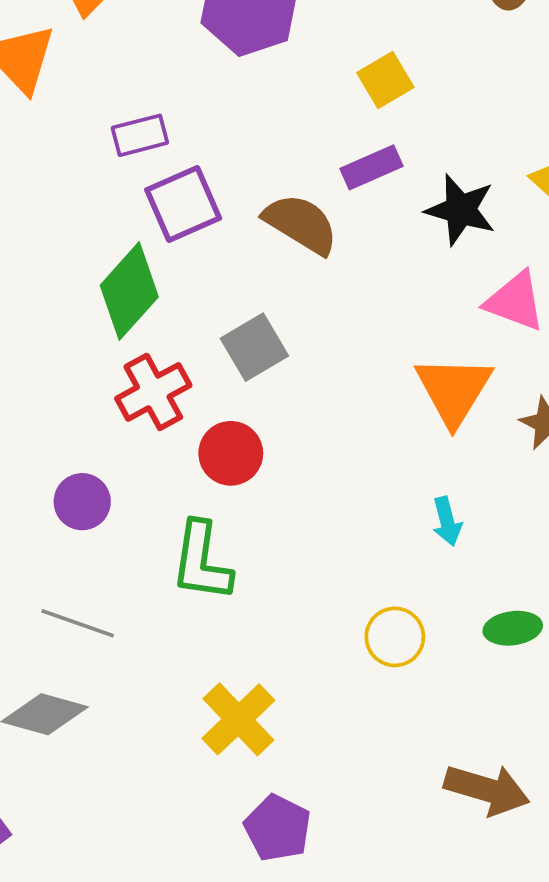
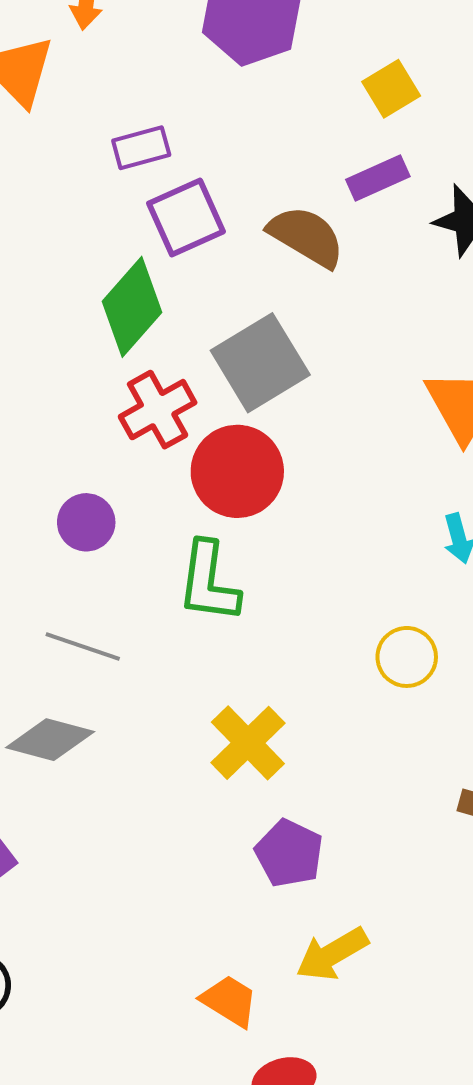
gray square: (254, 347) -> (260, 363), size x1.4
red circle: (231, 453) -> (237, 471), size x1.4

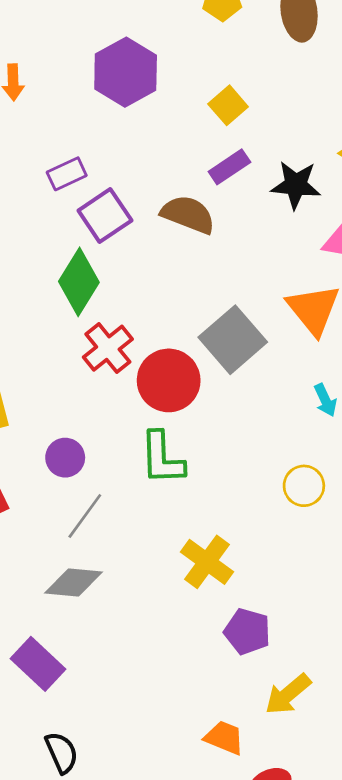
gray square: (260, 363) -> (233, 340), moved
purple circle: (86, 522) -> (65, 458), moved
gray line: (83, 646) -> (85, 516), turned -63

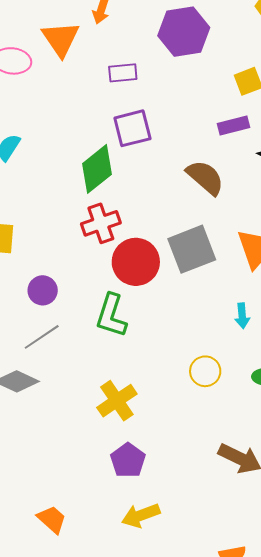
purple rectangle: (67, 174) -> (123, 73), moved
brown semicircle: (188, 214) -> (205, 177), moved
orange trapezoid: (224, 738) -> (52, 519), moved

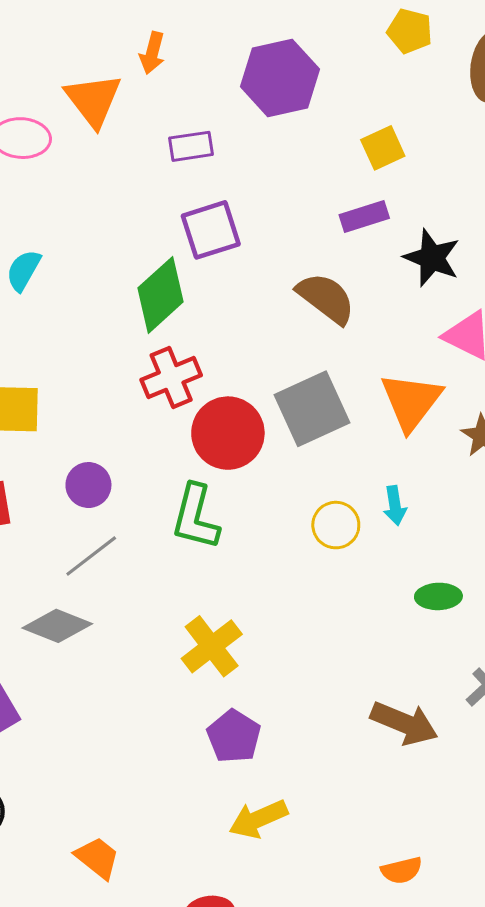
yellow circle: (205, 371) -> (336, 525), moved
orange trapezoid: (52, 519) -> (97, 858), moved

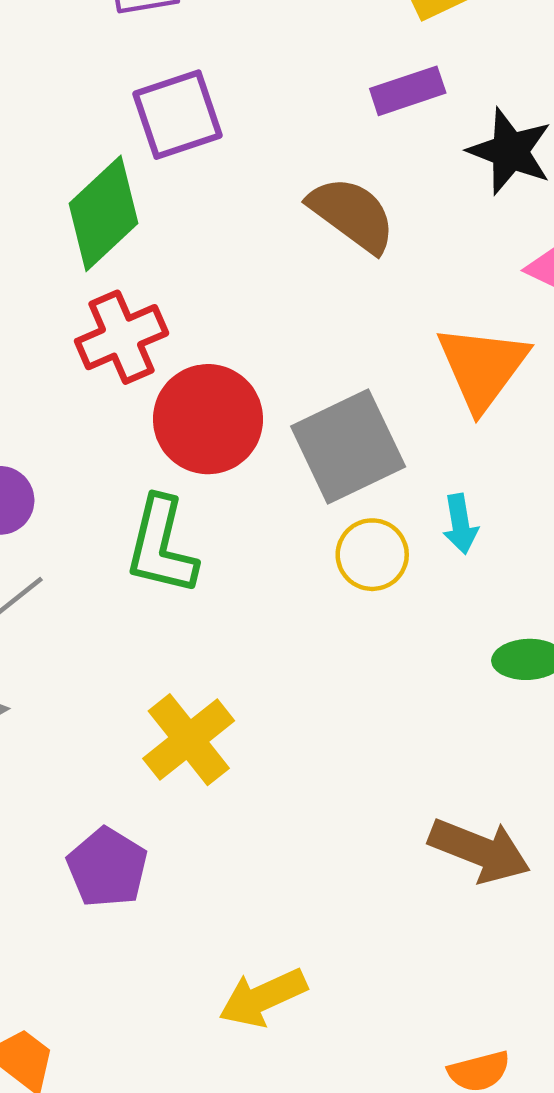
gray square: (312, 409) -> (348, 446), moved
purple pentagon: (234, 736) -> (107, 868), moved

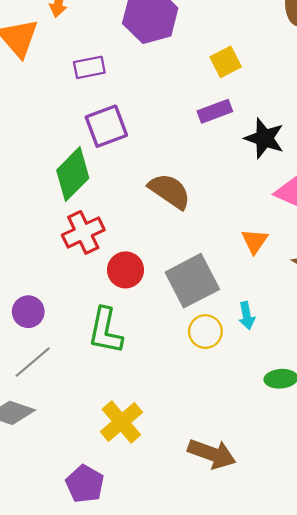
brown semicircle: (352, 214) -> (170, 191), moved
orange triangle: (482, 367) -> (255, 241), size x0.6
red circle: (208, 419) -> (126, 270), size x0.7
brown arrow: (480, 850) -> (212, 454), moved

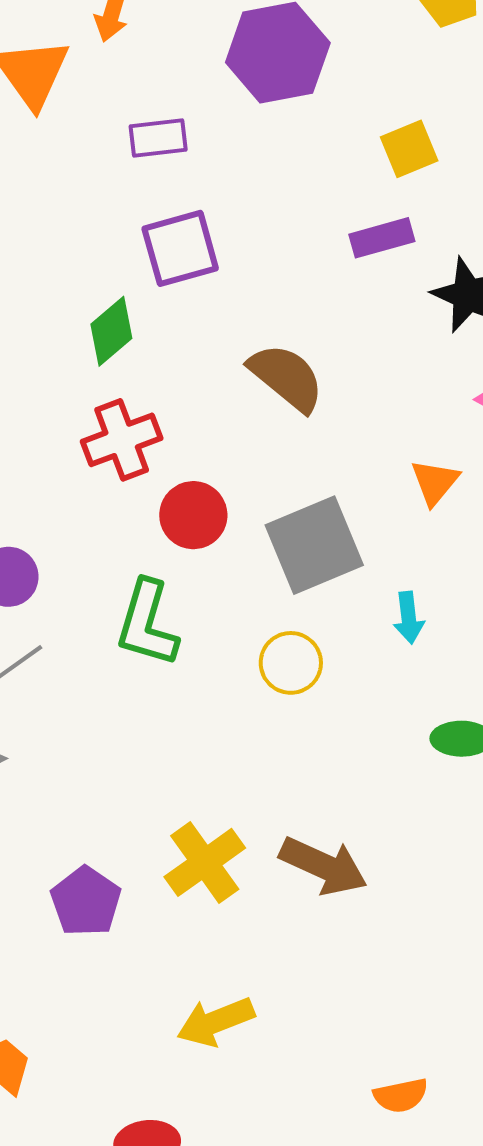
green diamond: (73, 174) -> (111, 331), size x0.7
yellow circle: (205, 332) -> (291, 663), moved
yellow cross: (121, 422) -> (205, 862), moved

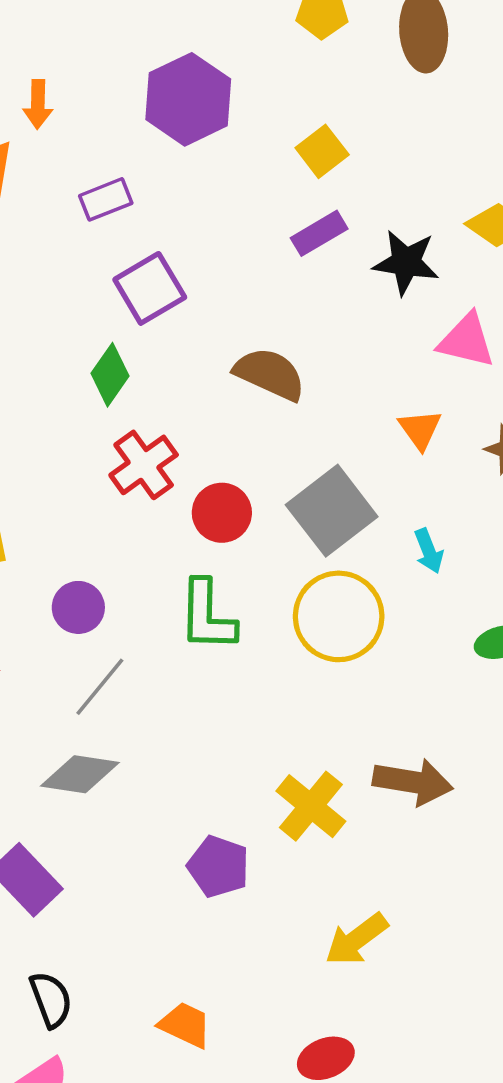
yellow circle: (291, 663) -> (339, 616), size x1.6

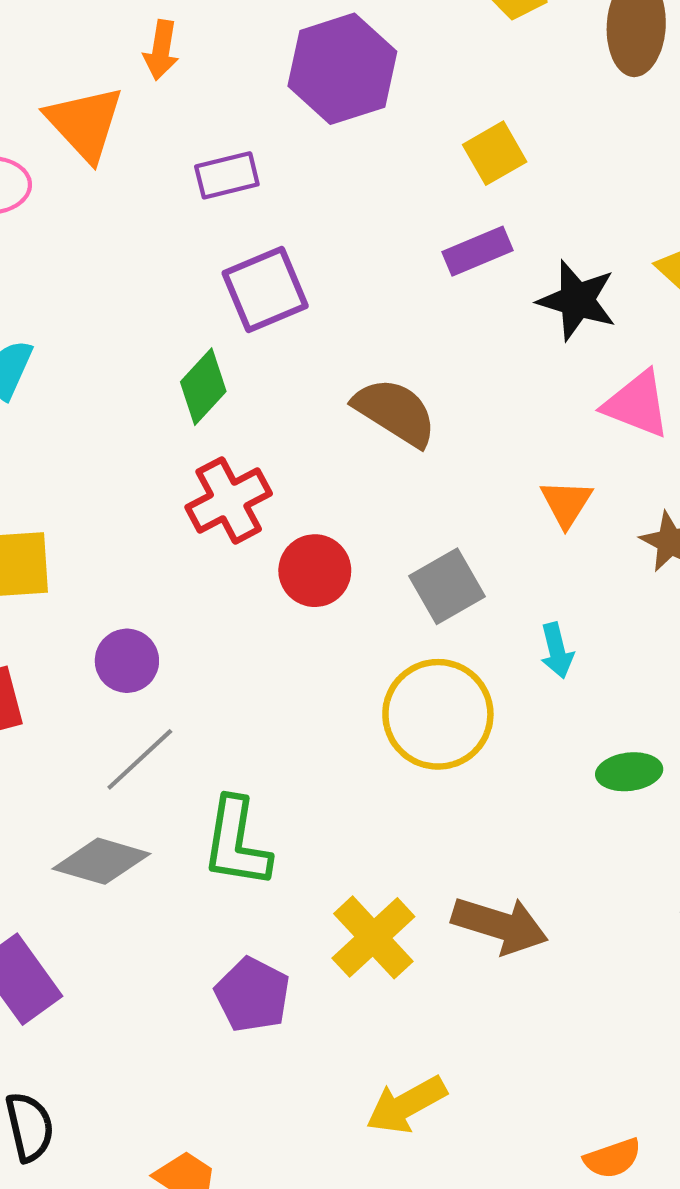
gray square: (332, 511) -> (447, 586), size x0.7
green L-shape: (207, 616) -> (236, 843), moved

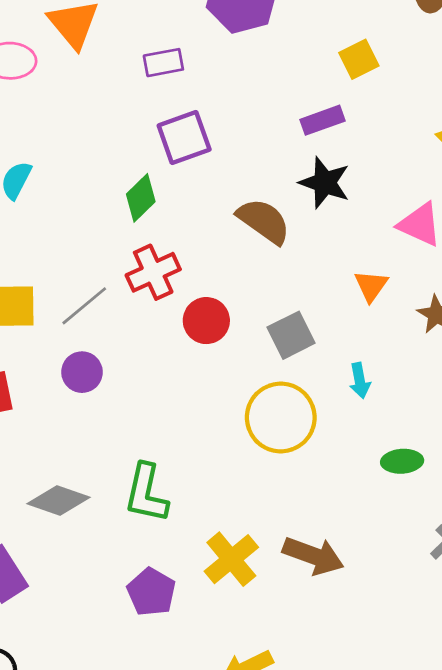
yellow square: (495, 153) -> (359, 59), moved
black star: (577, 300) -> (325, 183), moved
gray line: (140, 759) -> (84, 306), moved

